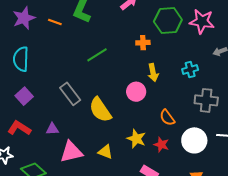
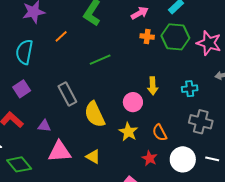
orange line: (55, 22) -> (61, 36), moved, turned -72
orange cross: (143, 43) -> (147, 37), moved
yellow star: (136, 139) -> (128, 132), moved

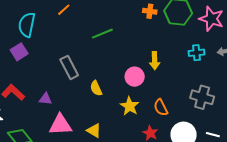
purple square: (22, 89) -> (19, 52), moved
cyan cross: (190, 89) -> (197, 53), moved
yellow semicircle: (95, 114) -> (96, 88), size x0.6

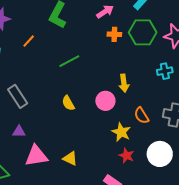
gray rectangle: (69, 67) -> (18, 96), moved
yellow semicircle: (96, 88) -> (68, 103), moved
yellow star: (130, 106) -> (121, 132), moved
orange semicircle: (161, 107) -> (142, 116), moved

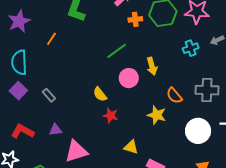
green line: (69, 61) -> (117, 51), moved
gray rectangle: (18, 96) -> (49, 95), size x0.6
pink circle: (105, 101) -> (129, 78), moved
red star: (127, 156) -> (111, 116), moved
yellow triangle: (70, 158) -> (131, 147), moved

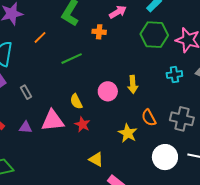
orange cross: (135, 19) -> (99, 32), moved
green line: (117, 51) -> (72, 59), moved
pink triangle: (76, 151) -> (53, 121), moved

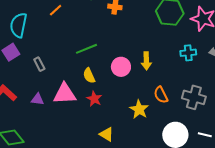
green line: (72, 59) -> (86, 49), moved

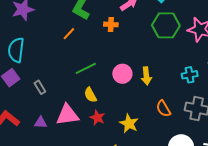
orange line: (56, 10) -> (69, 34), moved
cyan cross: (188, 53) -> (190, 75), moved
pink circle: (121, 67) -> (122, 74), moved
yellow star: (139, 109) -> (129, 124), moved

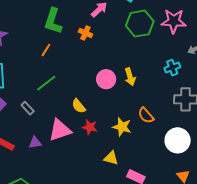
orange cross: (111, 24) -> (85, 33), turned 32
green line: (86, 68) -> (46, 83), moved
orange semicircle: (163, 109) -> (146, 115), moved

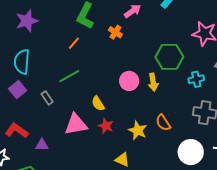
green hexagon: (140, 24) -> (169, 57), moved
purple triangle: (35, 143) -> (42, 145), moved

